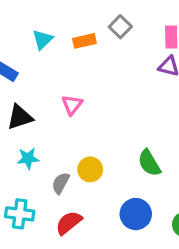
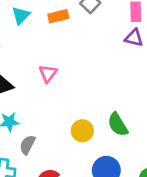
yellow circle: (90, 169) -> (82, 131), moved
gray semicircle: (61, 183) -> (27, 145), moved

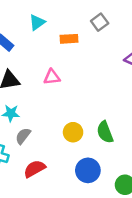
orange rectangle: (58, 16) -> (69, 39), moved
pink triangle: (48, 74) -> (52, 77), turned 36

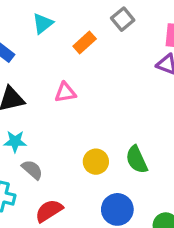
orange rectangle: (69, 39) -> (85, 42), turned -36
gray semicircle: (23, 136) -> (32, 170), turned 96

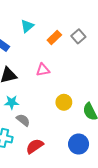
gray square: (123, 19) -> (78, 36), moved
yellow circle: (96, 162) -> (64, 102), moved

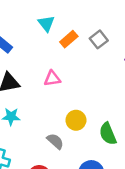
cyan triangle: (27, 26) -> (46, 23), moved, turned -32
gray semicircle: (23, 120) -> (55, 141), moved

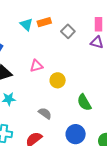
orange rectangle: (69, 39) -> (44, 22), moved, turned 32
yellow circle: (76, 120) -> (58, 80), moved

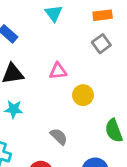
orange rectangle: (44, 22) -> (103, 15), moved
gray square: (68, 31) -> (101, 44), moved

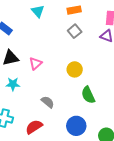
pink triangle: (58, 71) -> (36, 63), moved, turned -32
yellow circle: (83, 95) -> (75, 69), moved

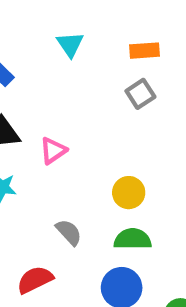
yellow circle: (75, 69) -> (129, 193), moved
green semicircle: (88, 95) -> (133, 239), moved, turned 108

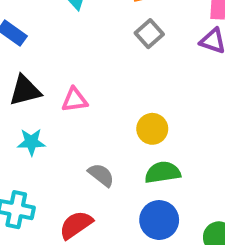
pink triangle: (53, 151) -> (75, 100), turned 36

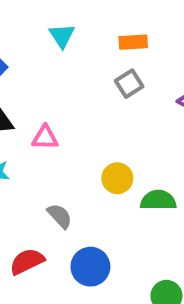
green semicircle: (163, 172) -> (158, 200), moved
blue circle: (159, 220) -> (90, 267), moved

